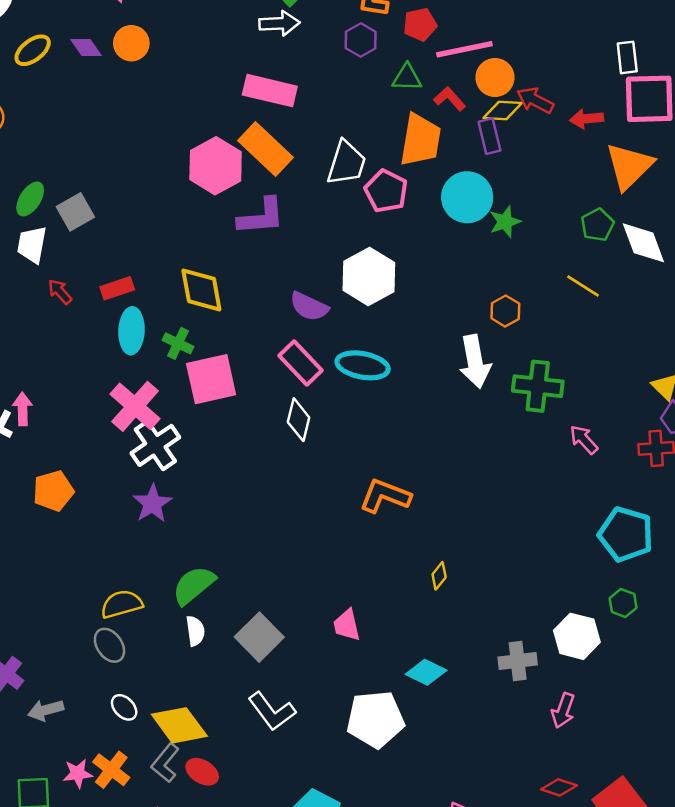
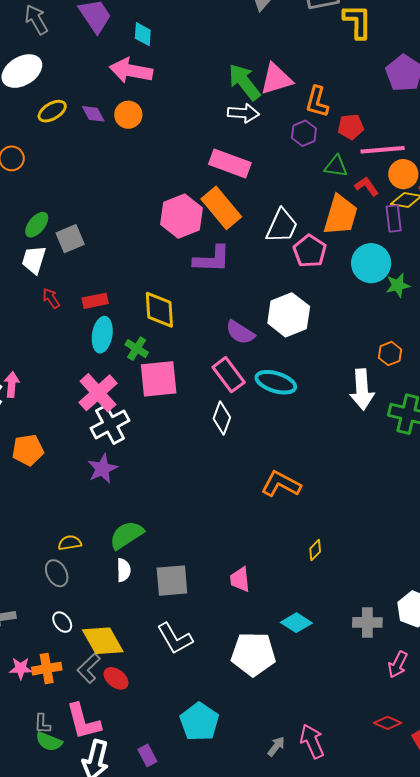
yellow semicircle: (122, 604) -> (70, 543), size x0.7
gray square: (259, 637) -> (172, 581), turned 33
orange cross: (111, 770) -> (47, 669), turned 36

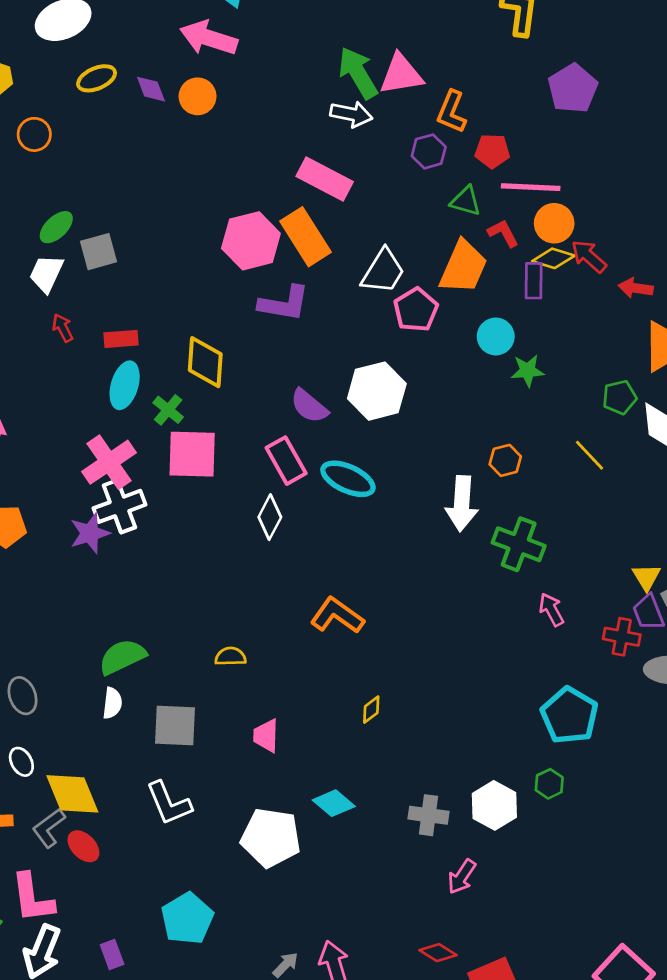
cyan circle: (371, 263) -> (496, 336), size x0.7
purple star: (102, 469) -> (90, 533), moved
yellow semicircle: (70, 543) -> (230, 657), moved

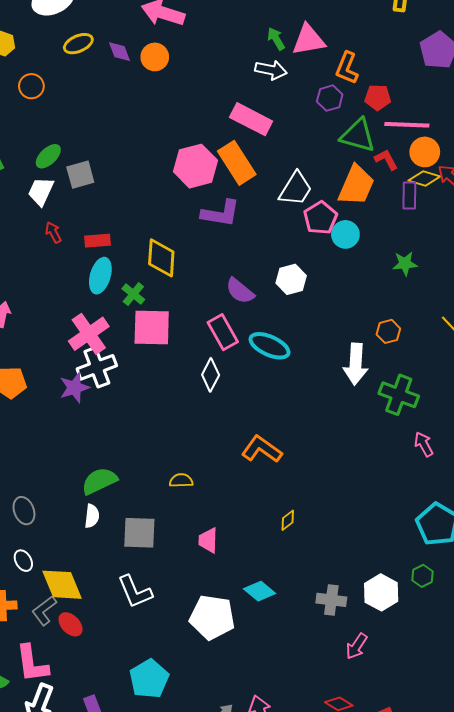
green arrow: (358, 73) -> (276, 39), size x0.6
green triangle: (466, 201) -> (358, 135), size x1.5
cyan circle: (496, 336) -> (345, 234), moved
white hexagon: (377, 391) -> (291, 279), size x0.7

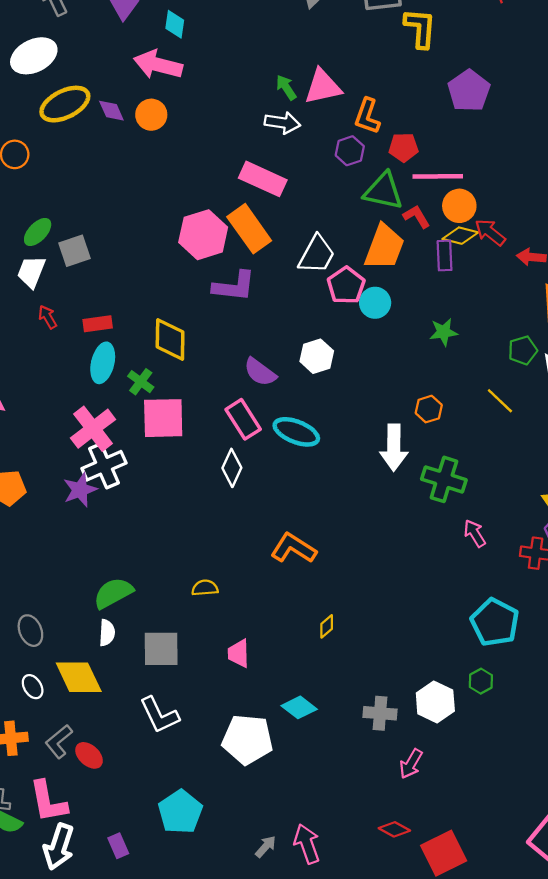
yellow ellipse: (78, 44) -> (65, 104), size x1.5
yellow diamond: (62, 585) -> (79, 677), moved

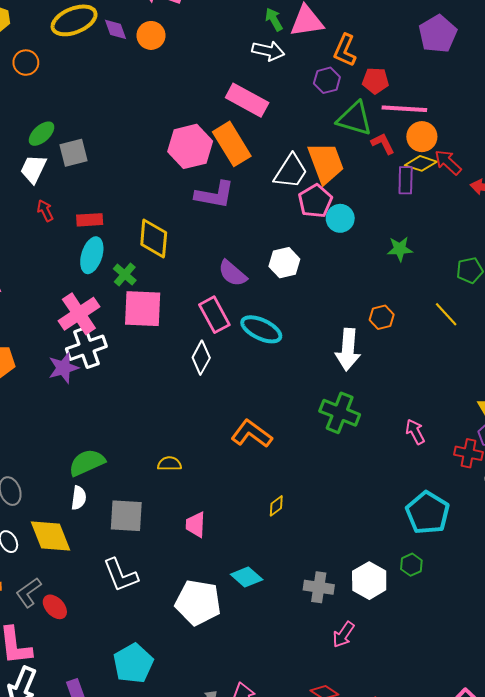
orange trapezoid: (384, 247) -> (326, 163), moved, turned -45
green cross: (444, 479) -> (340, 413), moved

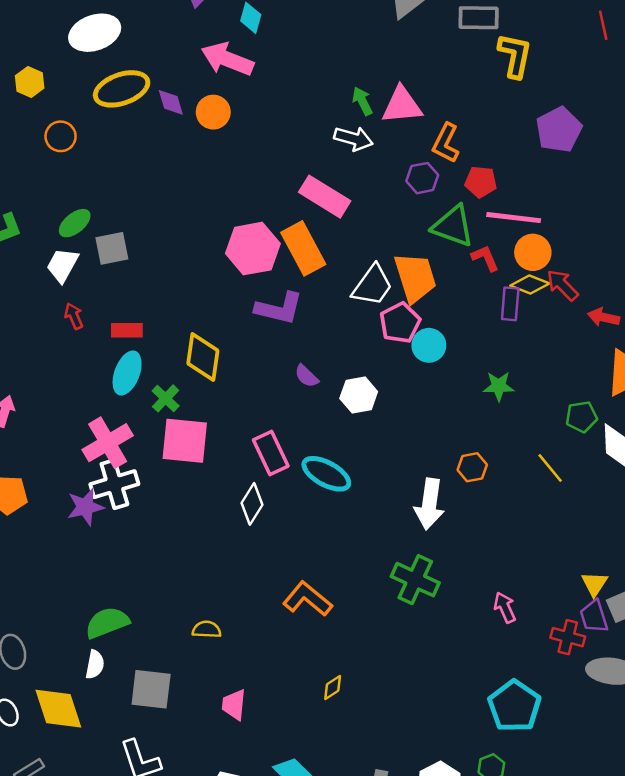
purple semicircle: (233, 273) -> (307, 376), moved, size x0.7

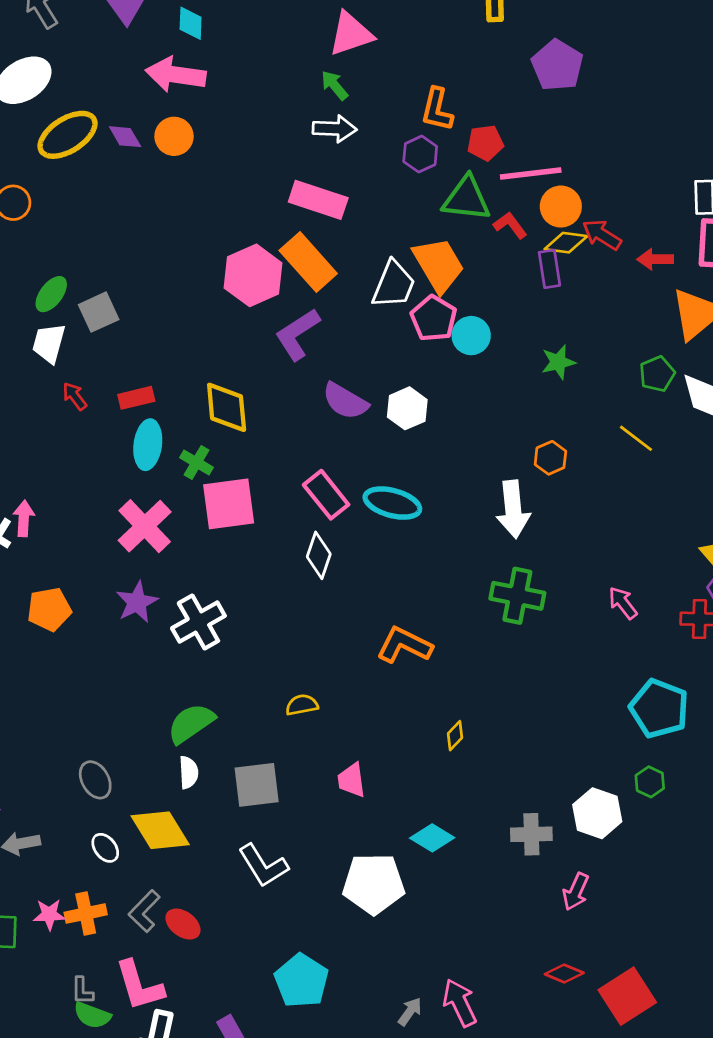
pink triangle: (402, 105) -> (351, 34), moved
purple L-shape: (279, 308) -> (297, 334), turned 147
purple semicircle: (307, 376) -> (345, 401), size x1.6
white cross: (114, 484) -> (198, 622), moved

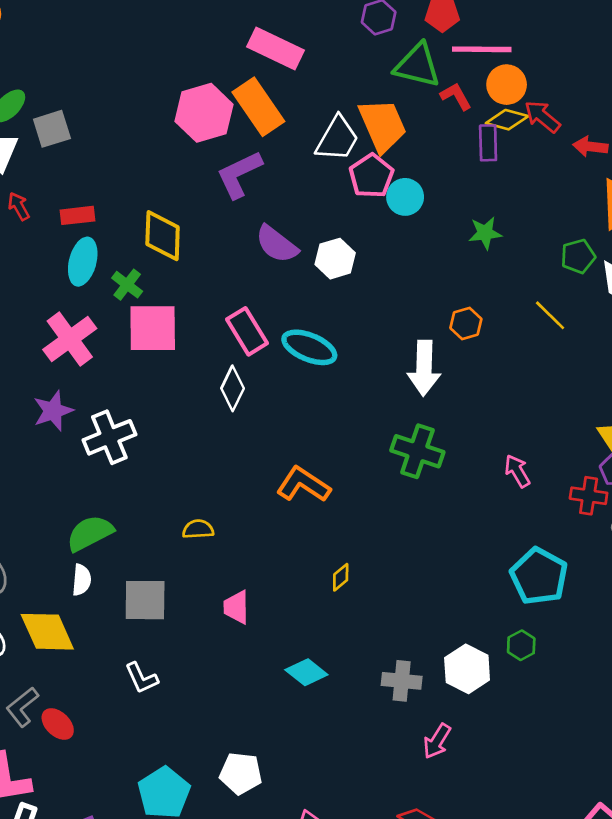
white L-shape: (263, 866) -> (141, 678), size x0.7
white pentagon: (374, 884) -> (241, 773), moved, size x0.7

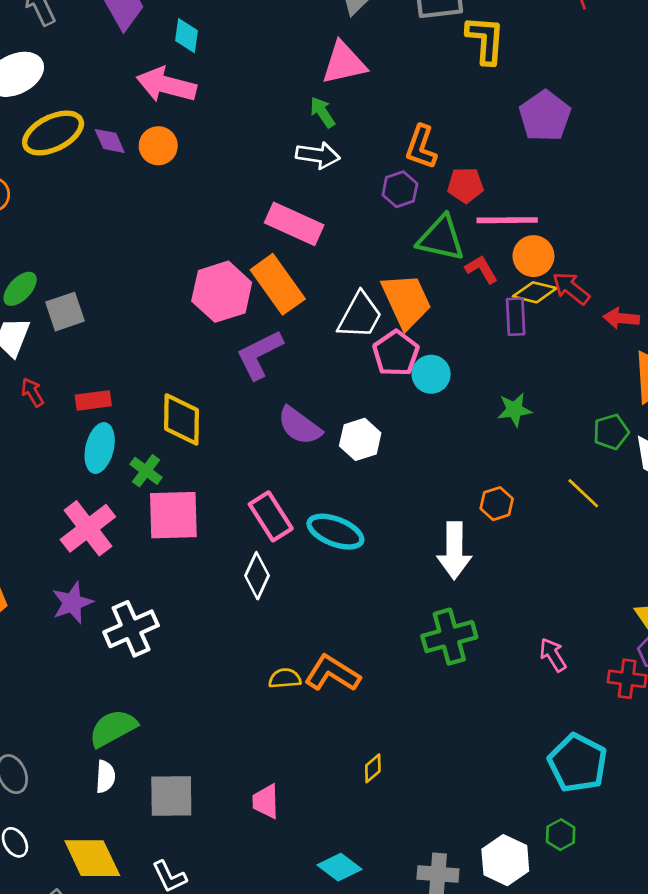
green cross: (417, 451) -> (449, 637), turned -33
yellow semicircle: (198, 529) -> (285, 678), moved
yellow diamond: (47, 632) -> (92, 858), moved

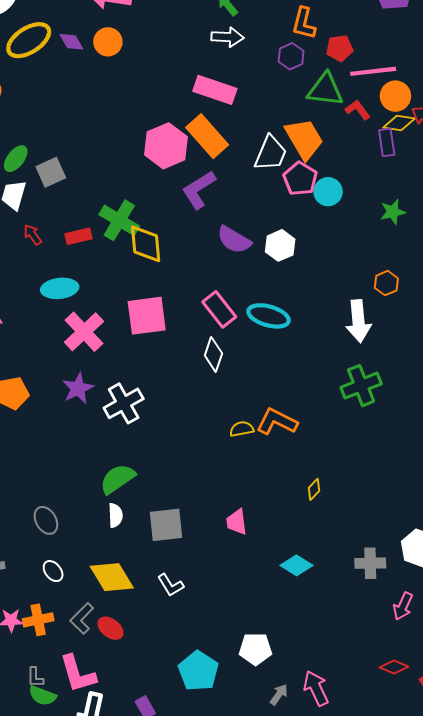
cyan ellipse: (100, 448) -> (60, 288), moved, turned 76
green cross: (146, 471) -> (119, 220), moved, size x1.6

